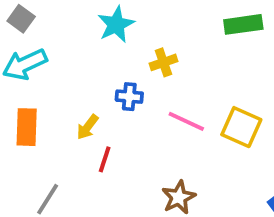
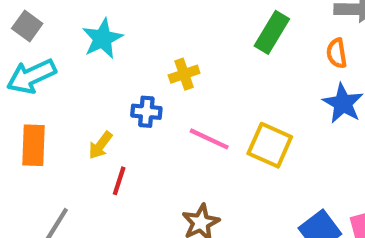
cyan star: (116, 24) -> (102, 39), moved
green rectangle: (243, 24) -> (272, 32), turned -51

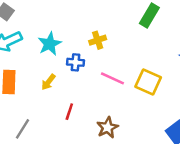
cyan star: (102, 39) -> (50, 44), moved
red line: (119, 181) -> (69, 112), moved

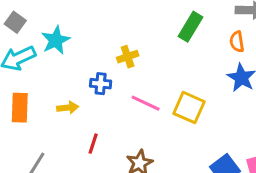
cyan star: (50, 44) -> (56, 40), moved
yellow arrow: (48, 82) -> (68, 108), turned -133

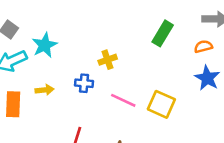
orange semicircle: (237, 42) -> (203, 47), turned 84
yellow arrow: (68, 108) -> (45, 90), moved

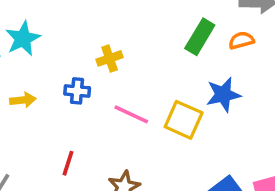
green rectangle: (163, 33) -> (200, 37), moved
blue star: (207, 78) -> (223, 95), moved, turned 30

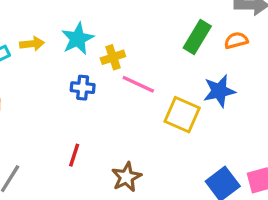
cyan star: (23, 39) -> (78, 39), moved
yellow arrow: (23, 100) -> (32, 44), moved
pink line: (131, 114) -> (138, 84), moved

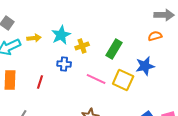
green rectangle: (197, 37) -> (114, 49), moved
pink line: (138, 84) -> (96, 79), moved
red line: (74, 155) -> (40, 82), moved

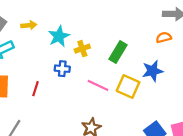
yellow arrow: (34, 38) -> (29, 25), moved

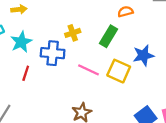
cyan star: (59, 36) -> (21, 42), moved
orange semicircle: (164, 37) -> (125, 12), moved
blue cross: (62, 69) -> (53, 53), size x1.5

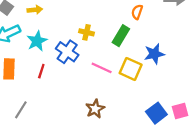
orange semicircle: (125, 12) -> (137, 12), turned -56
yellow cross: (73, 33) -> (87, 32), turned 32
blue cross: (53, 53) -> (67, 52), turned 30

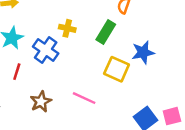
pink line: (102, 68) -> (84, 98), moved
brown star: (95, 109) -> (41, 102), moved

